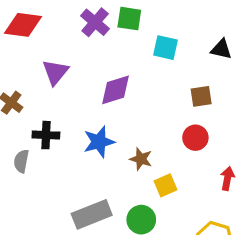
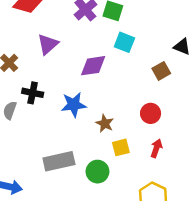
cyan square: (165, 48) -> (124, 42), moved
brown square: (201, 96) -> (161, 71), moved, turned -30
red arrow: (227, 178) -> (156, 148), moved

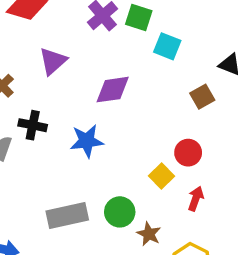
cyan square: (124, 42) -> (167, 46), moved
brown star: (105, 123) -> (149, 234), moved
yellow square: (121, 147) -> (161, 176), moved, turned -30
green circle: (97, 172) -> (120, 212), moved

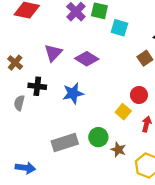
purple triangle: (53, 61) -> (53, 53), moved
purple diamond: (113, 90) -> (87, 59), turned 45

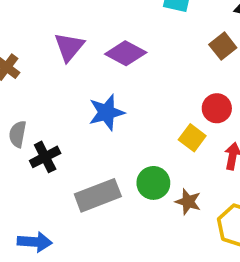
black cross: (37, 86) -> (45, 157), moved, turned -30

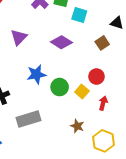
purple diamond: (126, 53) -> (61, 42), moved
green circle: (153, 183) -> (60, 87), moved

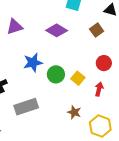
purple triangle: (19, 37) -> (15, 27), turned 30
red circle: (97, 77) -> (104, 63), moved

